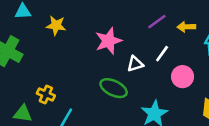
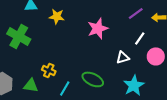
white triangle: (135, 64) -> (123, 57), moved
green ellipse: (114, 88) -> (93, 79), moved

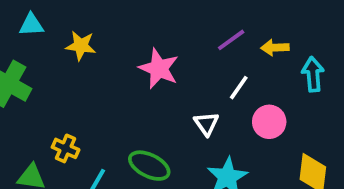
pink star: (98, 28) -> (159, 69), turned -30
white triangle: (123, 57) -> (206, 124), turned -48

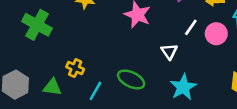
pink circle: (269, 122) -> (216, 34), moved

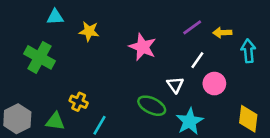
pink circle: (216, 34) -> (214, 84), moved
green ellipse: (131, 79) -> (152, 106), moved

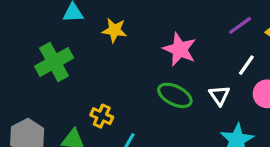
green cross: (39, 57) -> (54, 62), turned 32
green ellipse: (152, 106) -> (175, 95), moved

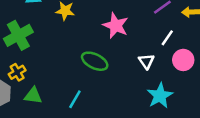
green ellipse: (175, 95) -> (95, 61), moved
yellow cross: (102, 116) -> (17, 72), moved, turned 35

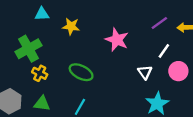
green ellipse: (95, 61) -> (81, 72), moved
yellow cross: (17, 72) -> (40, 73), moved, turned -32

